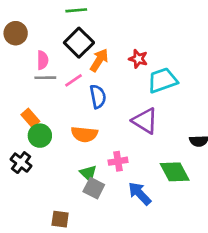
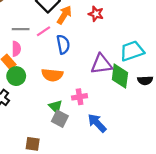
pink semicircle: (43, 60) -> (16, 49), moved
cyan trapezoid: (162, 80) -> (132, 51), moved
purple triangle: (145, 121) -> (101, 64), turned -40
green diamond: (175, 172) -> (120, 76), moved, turned 35

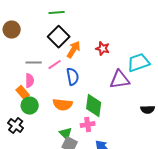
cyan trapezoid: (132, 51) -> (139, 63), moved
purple triangle: (101, 64) -> (120, 80), moved
green diamond: (120, 76) -> (94, 106), moved

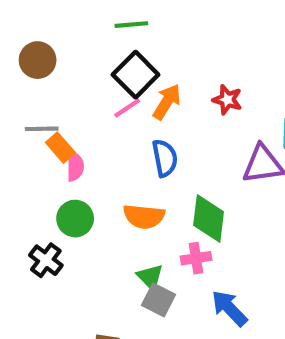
gray line: (34, 63) -> (42, 129), moved
pink line: (55, 65) -> (127, 108), moved
orange rectangle: (23, 93) -> (60, 148), moved

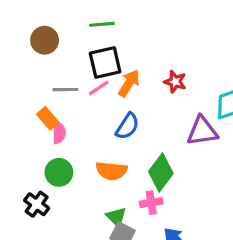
brown circle: (38, 60) -> (45, 40), moved
black square: (136, 75) -> (105, 63), turned 32
gray line: (42, 129) -> (65, 90), moved
blue semicircle: (165, 158) -> (127, 126), turned 44
green diamond: (209, 219) -> (161, 172), turned 30

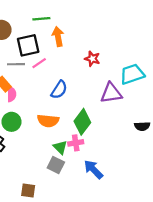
black square: (105, 63) -> (28, 45), moved
orange arrow: (129, 83) -> (58, 37), moved, turned -42
green triangle: (116, 217) -> (60, 147), moved

